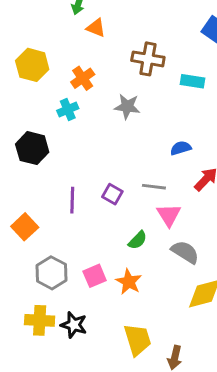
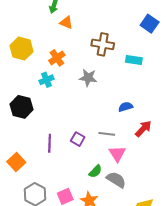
gray semicircle: (185, 252) -> (116, 180), moved

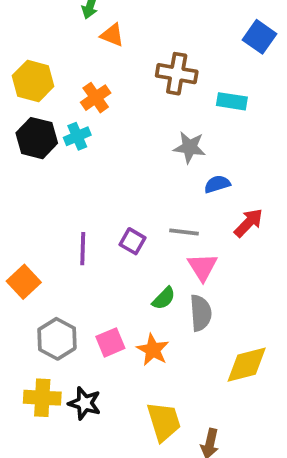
gray star: (88, 78) -> (190, 147), moved
black hexagon: (21, 107) -> (37, 138), moved
gray semicircle: (116, 180) -> (201, 313), turned 54

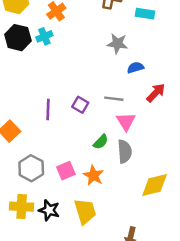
yellow trapezoid: (164, 422) -> (85, 211), moved

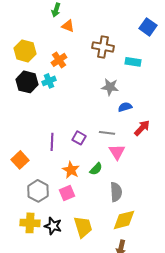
gray semicircle: (125, 151) -> (116, 192), moved
orange star: (93, 175) -> (71, 170), moved
yellow diamond: (155, 185) -> (124, 220), moved

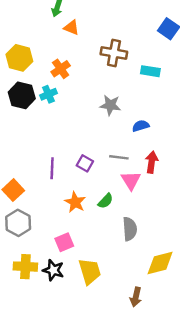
gray star: (110, 87) -> (110, 105), moved
red arrow: (142, 128) -> (152, 162), moved, turned -36
gray hexagon: (38, 191) -> (18, 223), moved
pink square: (67, 193) -> (64, 242), moved
yellow diamond: (124, 220) -> (160, 263), moved

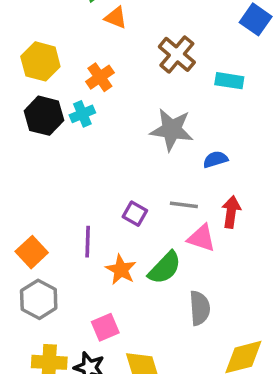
brown cross: (114, 53) -> (177, 54), turned 30
gray star: (110, 105) -> (172, 130), size x1.4
purple line: (52, 168) -> (88, 242), moved
pink triangle: (131, 180) -> (201, 238), turned -40
green semicircle: (105, 201) -> (165, 268), size x1.5

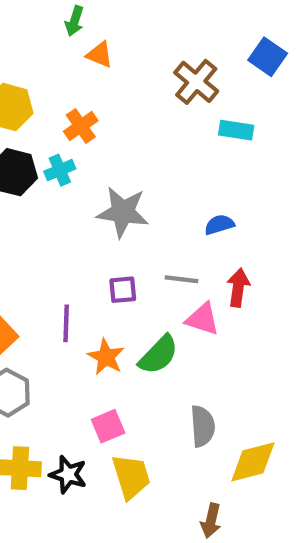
brown cross: (177, 54) -> (196, 82), moved
gray star: (172, 130) -> (123, 212), moved
purple square: (135, 214) -> (123, 290), turned -35
gray semicircle: (200, 308) -> (203, 426), moved
pink square: (105, 327) -> (108, 426), moved

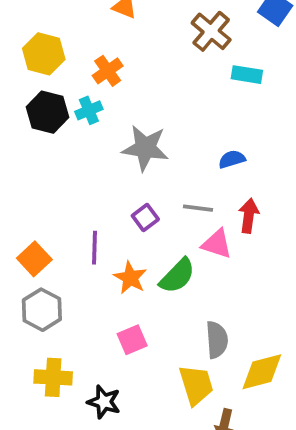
purple square: (123, 290) -> (145, 218), turned -32
black star: (68, 474) -> (104, 402), moved
yellow trapezoid: (131, 477) -> (196, 385), moved

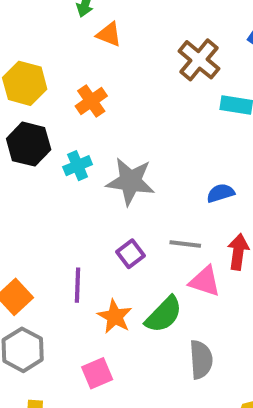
cyan cross: (89, 110) -> (78, 166), moved
pink square: (132, 340) -> (97, 373), moved
gray semicircle: (217, 340) -> (201, 360), moved

